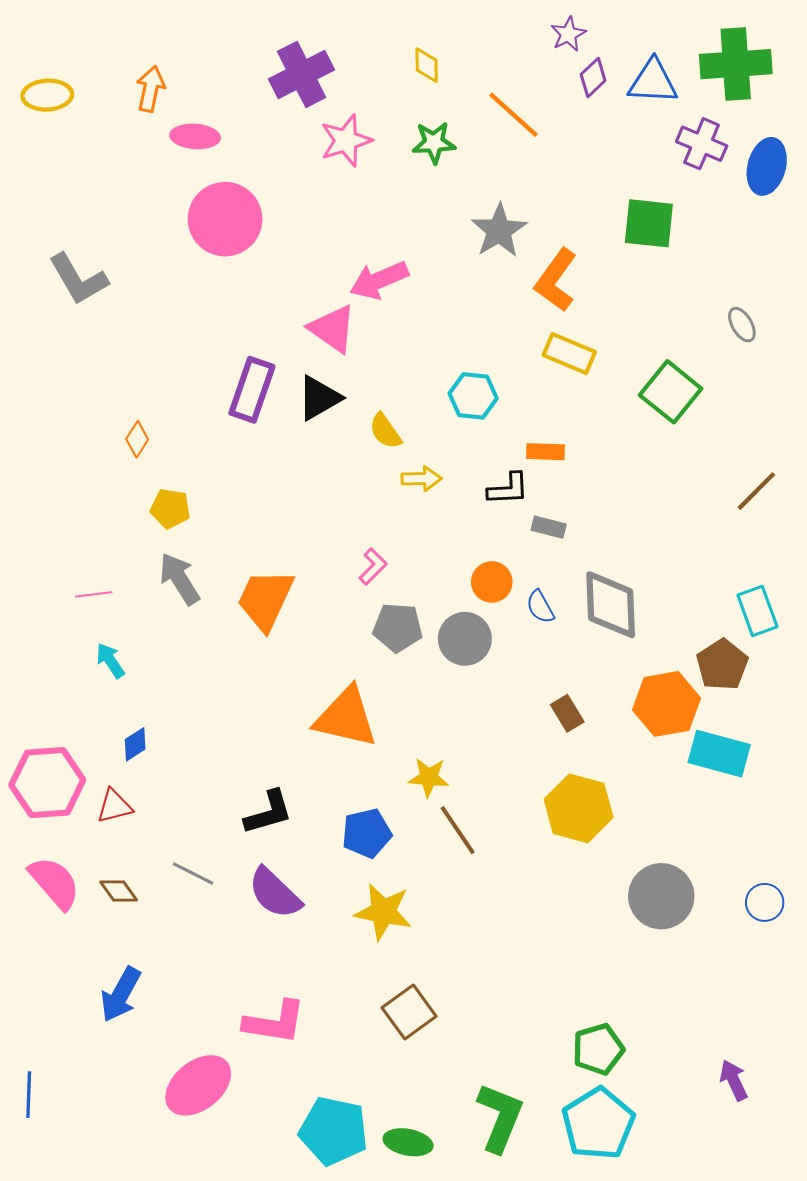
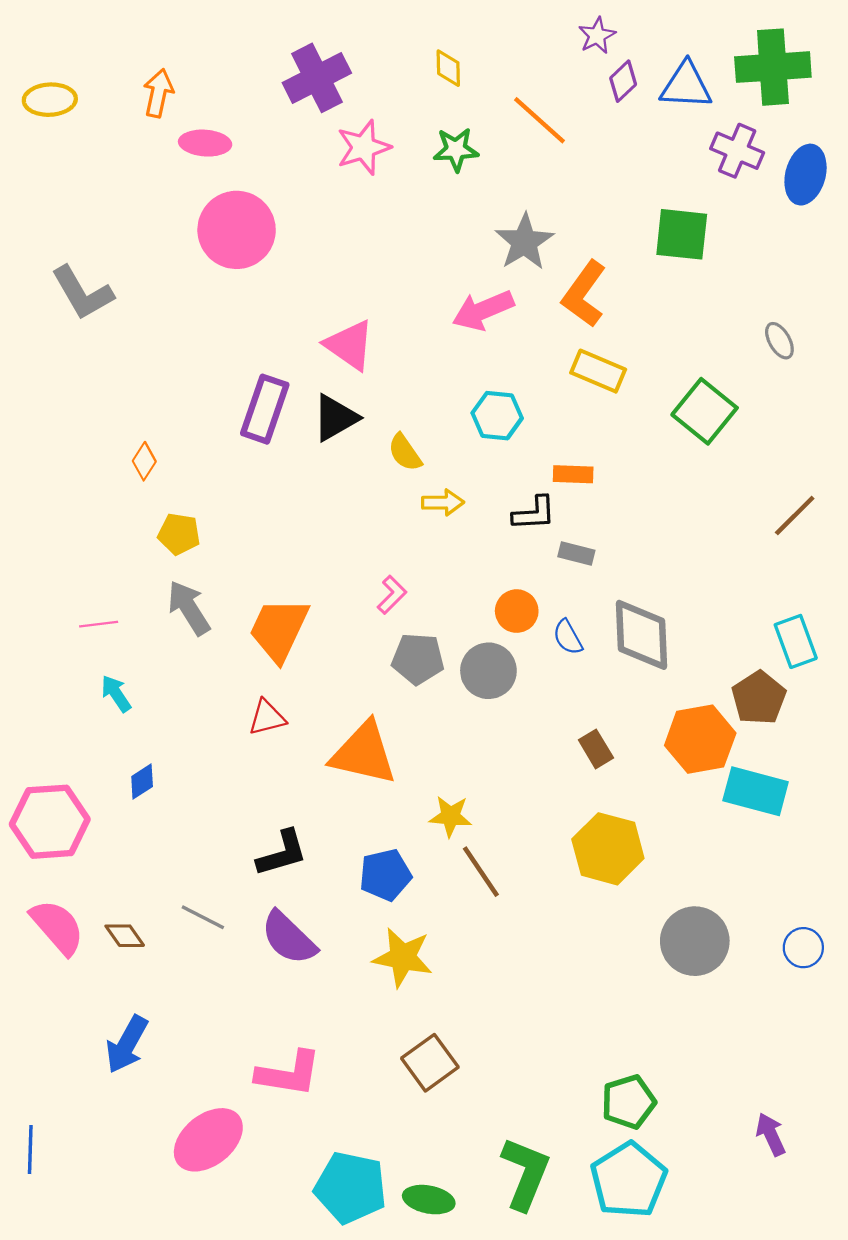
pink arrow: (379, 280) -> (483, 310), moved
red triangle: (114, 806) -> (267, 717), moved

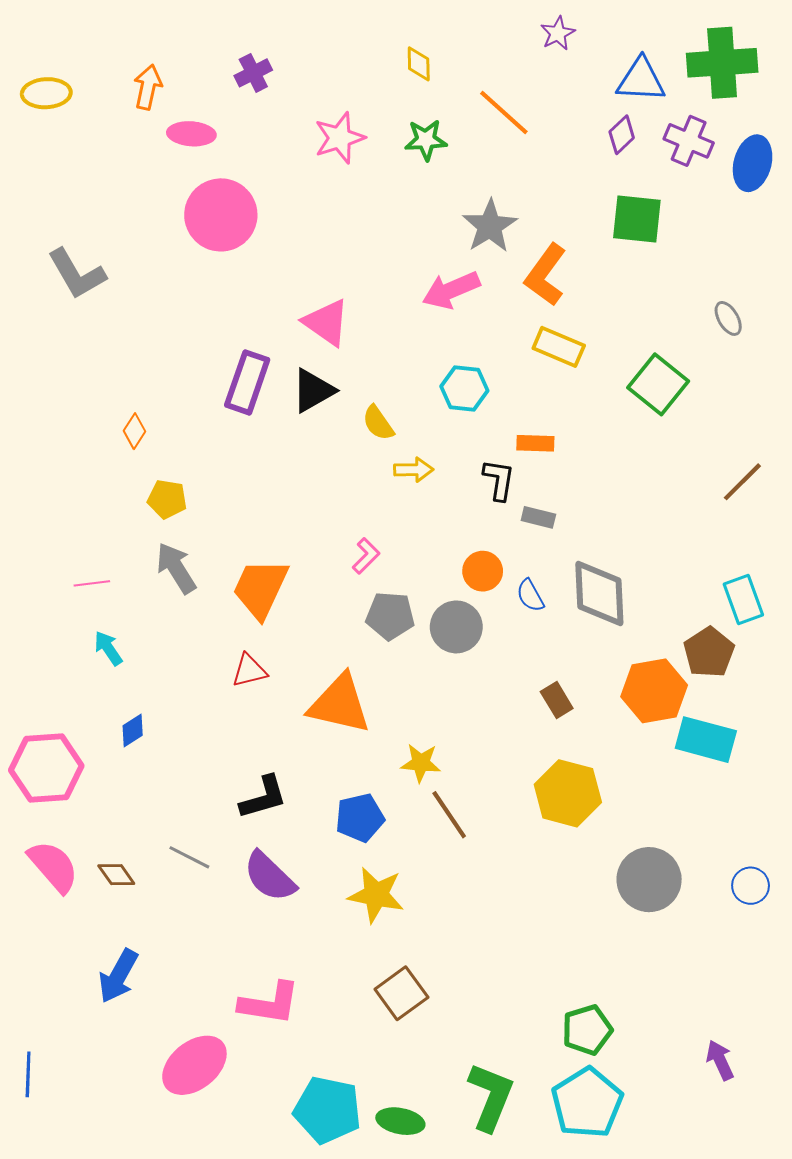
purple cross: (317, 78) -> (253, 73), moved, size x0.6
purple diamond: (623, 81) -> (622, 135), moved
black L-shape: (534, 513) -> (499, 480), turned -78

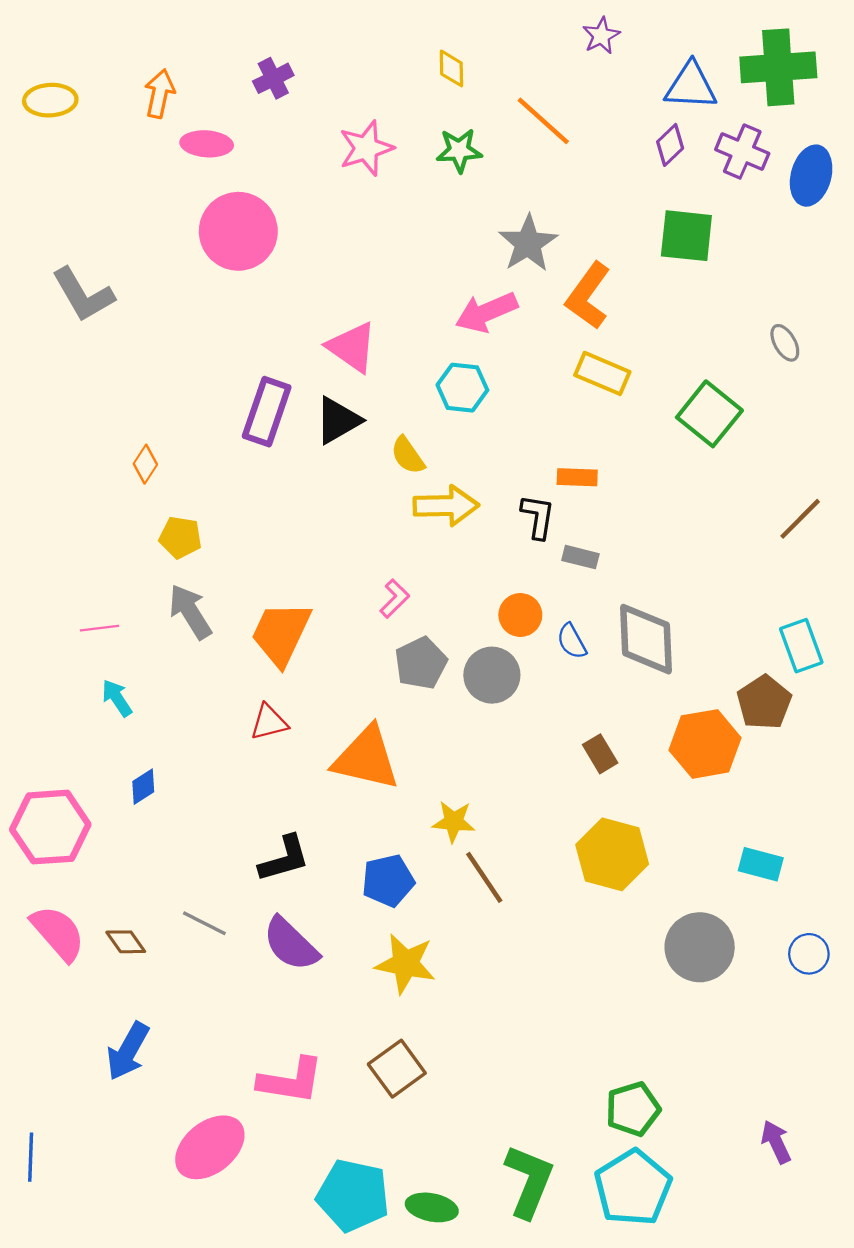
cyan hexagon: (464, 388) -> (462, 388), moved
yellow arrow: (414, 470) -> (446, 506), size x1.5
gray pentagon: (390, 616) -> (421, 663), turned -30
cyan rectangle: (706, 740) -> (761, 864), moved, size x0.7
brown square: (401, 993) -> (397, 1069), moved

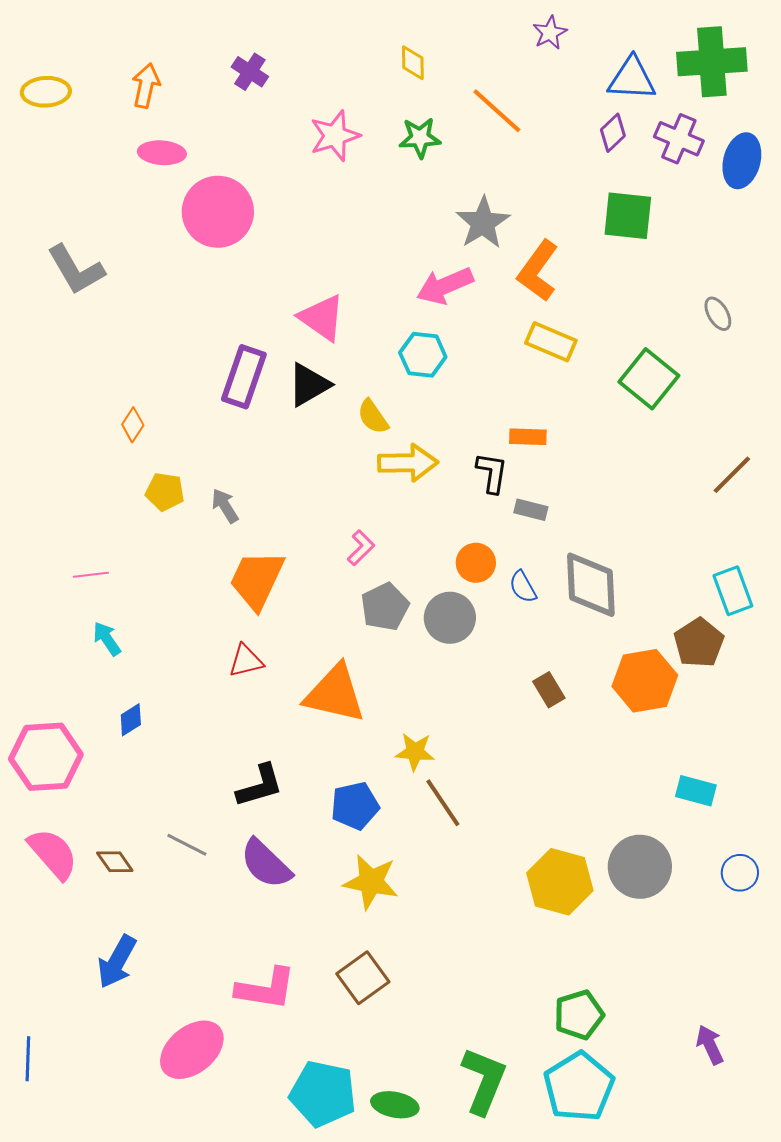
purple cross: (273, 78) -> (250, 72), turned -30
pink ellipse: (207, 144) -> (162, 153), moved
gray arrow: (190, 612) -> (225, 506), moved, size x0.7
yellow hexagon: (612, 854) -> (560, 882), moved

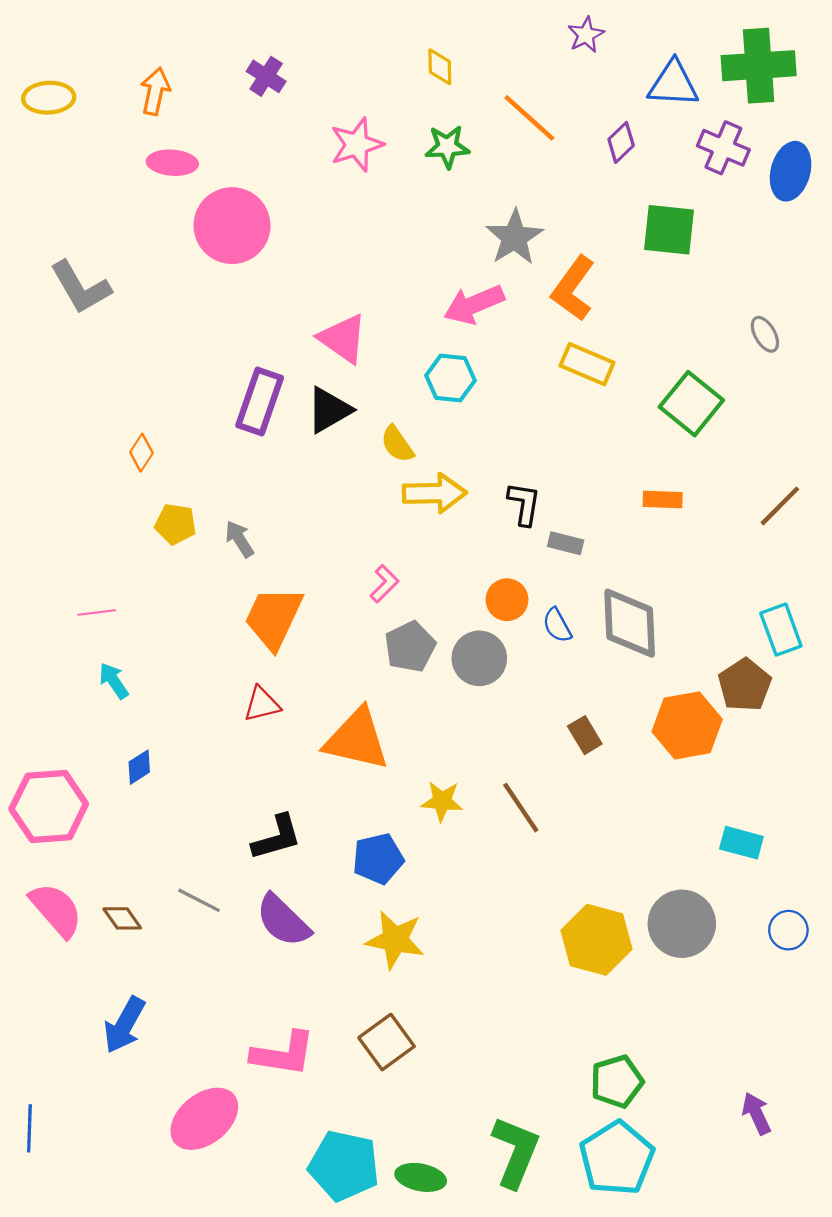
purple diamond: (613, 133) -> (621, 142), moved
orange rectangle: (528, 437) -> (663, 500), moved
brown line: (443, 803) -> (521, 808), moved

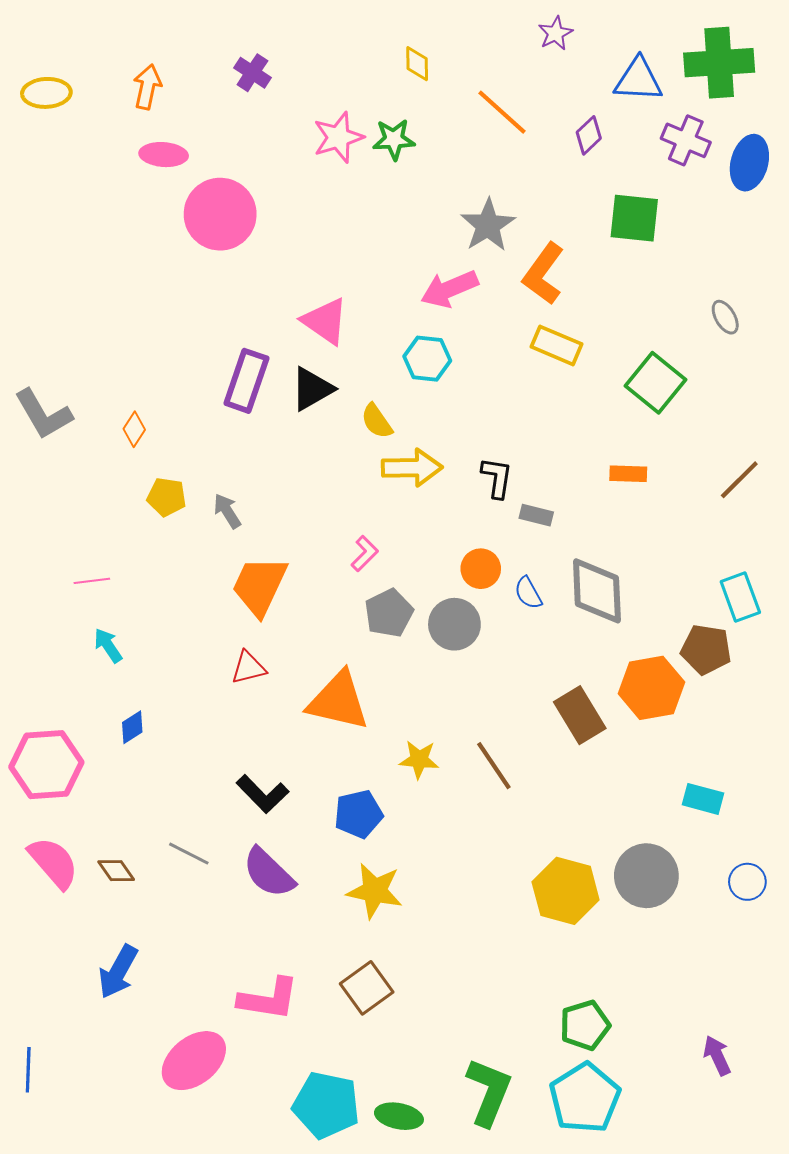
green star: (447, 147) -> (394, 139), moved
gray L-shape: (81, 287) -> (43, 414), moved
brown pentagon: (745, 685) -> (706, 649), turned -30
brown rectangle: (585, 735) -> (580, 715), moved, size x1.6
black L-shape: (277, 837) -> (263, 794), turned 62

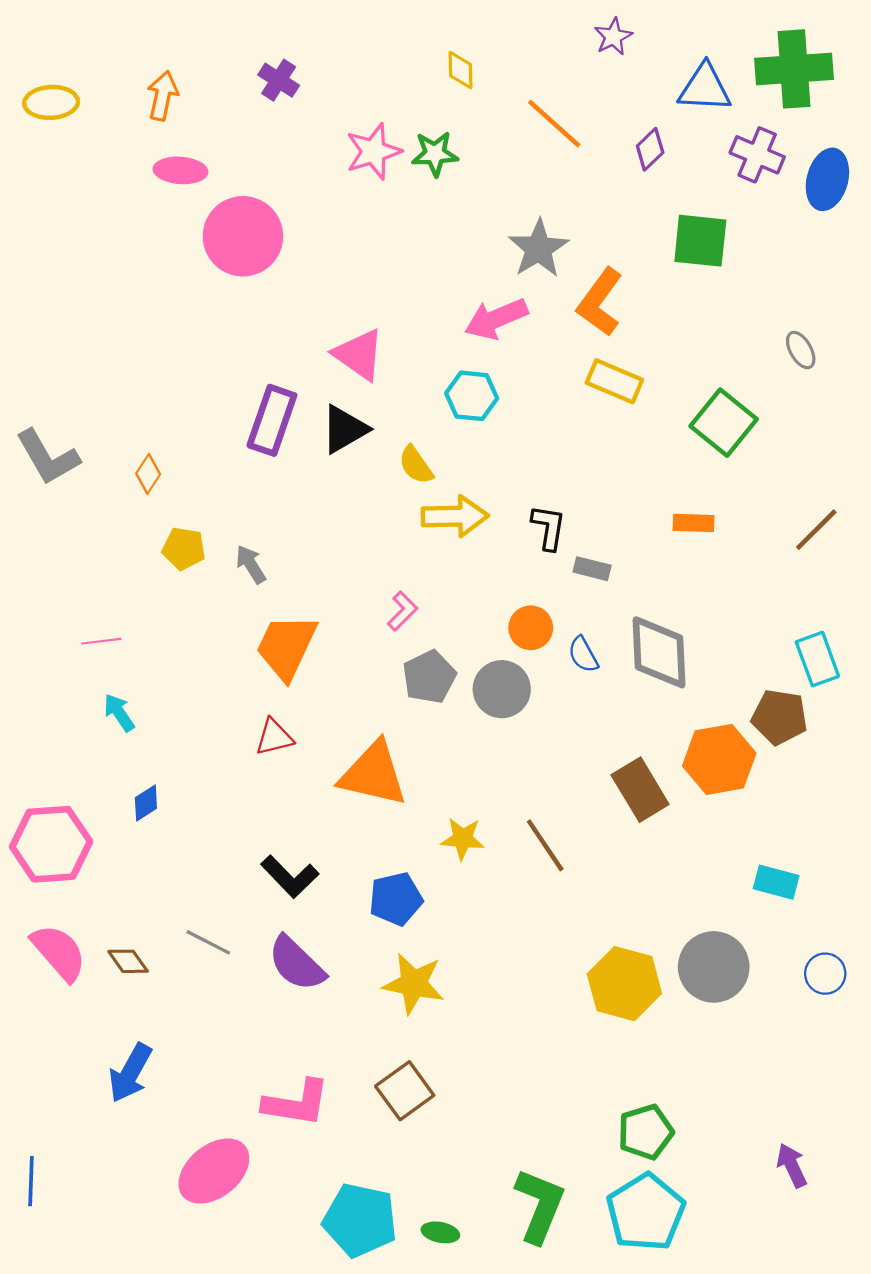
green ellipse: (399, 1116) -> (440, 1232), size x0.7

